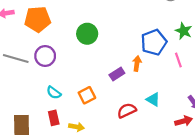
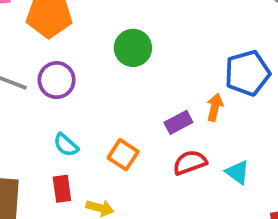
orange square: (87, 95) -> (123, 155), turned -35
red semicircle: (127, 111) -> (190, 163), moved

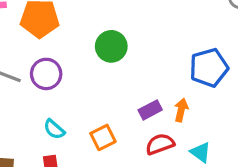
orange arrow: (215, 107) -> (181, 110), moved
orange square: (123, 155) -> (103, 137), turned 30

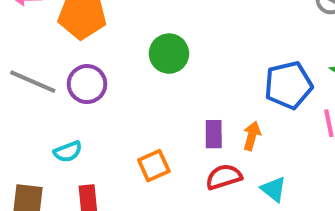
purple rectangle: (150, 110) -> (214, 134), turned -65
cyan semicircle: (54, 129) -> (68, 152), moved, turned -65

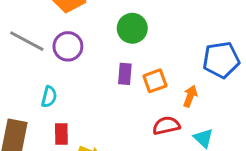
purple rectangle: (214, 134) -> (125, 74), moved
cyan semicircle: (68, 152) -> (49, 97), turned -60
orange square: (154, 166) -> (155, 81), moved

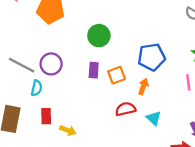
gray line: (27, 41) -> (22, 65), moved
purple circle: (68, 46) -> (51, 64), moved
blue pentagon: (221, 60) -> (152, 57), moved

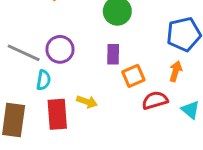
orange square: (117, 75) -> (133, 76), moved
red rectangle: (46, 116) -> (57, 114), size x1.5
yellow arrow: (68, 130) -> (87, 102), moved

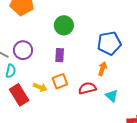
orange square: (133, 76) -> (60, 81), moved
red rectangle: (57, 114) -> (19, 95), turned -30

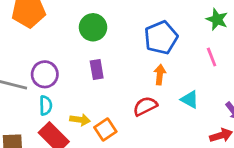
cyan semicircle: (11, 71) -> (46, 105), moved
orange square: (60, 81) -> (105, 129), moved
cyan triangle: (112, 96) -> (190, 99), moved

